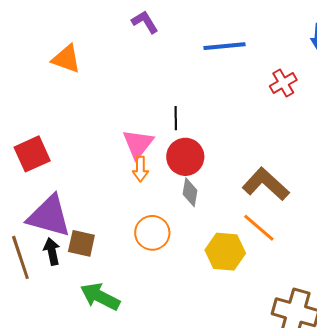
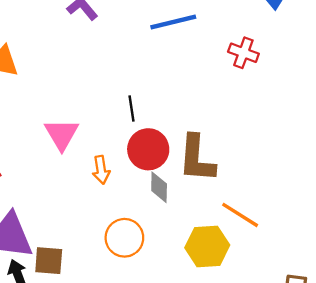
red cross: (283, 83) -> (243, 53), turned -32
pink triangle: (138, 144) -> (62, 134), moved
brown L-shape: (266, 184) -> (197, 159), moved, turned -120

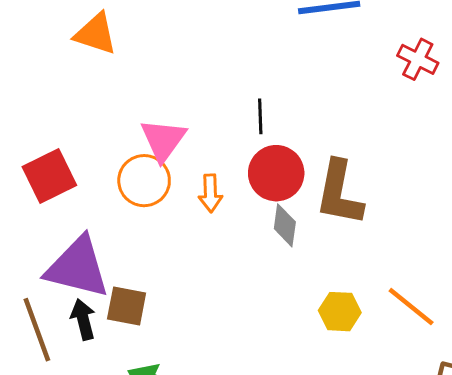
orange line: (240, 215) -> (411, 307), moved
orange circle: (124, 238) -> (144, 181), moved
yellow hexagon: (207, 246) -> (340, 312), size x0.7

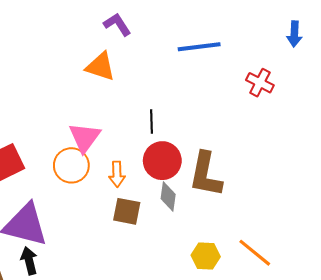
orange triangle: (96, 34) -> (100, 67), moved
brown square: (127, 306) -> (127, 211), moved

